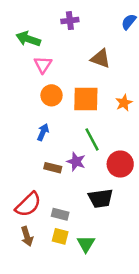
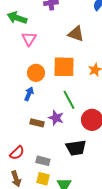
orange circle: (52, 95) -> (36, 73), moved
red semicircle: (28, 204) -> (17, 153), size x0.7

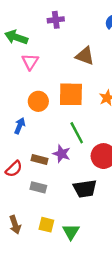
blue arrow: (29, 94) -> (20, 126), moved
red semicircle: (17, 153) -> (14, 169), moved
gray rectangle: (43, 161) -> (38, 187), moved

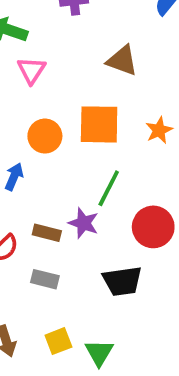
green line: (77, 133) -> (109, 188), turned 55
yellow square: (46, 225) -> (58, 341), turned -35

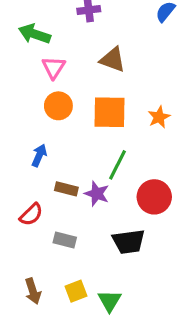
brown triangle: (122, 61) -> (113, 60), moved
orange circle: (45, 136) -> (58, 106), moved
brown rectangle: (47, 233) -> (66, 189), moved

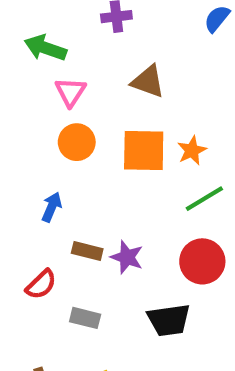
orange star: (159, 117) -> (192, 150), moved
green line: (117, 165) -> (204, 199), moved, turned 32

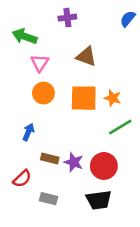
orange star: (192, 150) -> (113, 98), turned -30
red circle: (202, 261) -> (104, 166), moved

